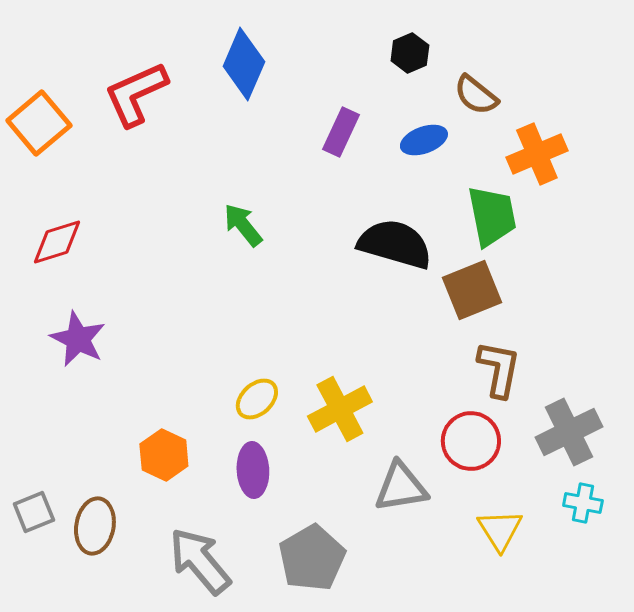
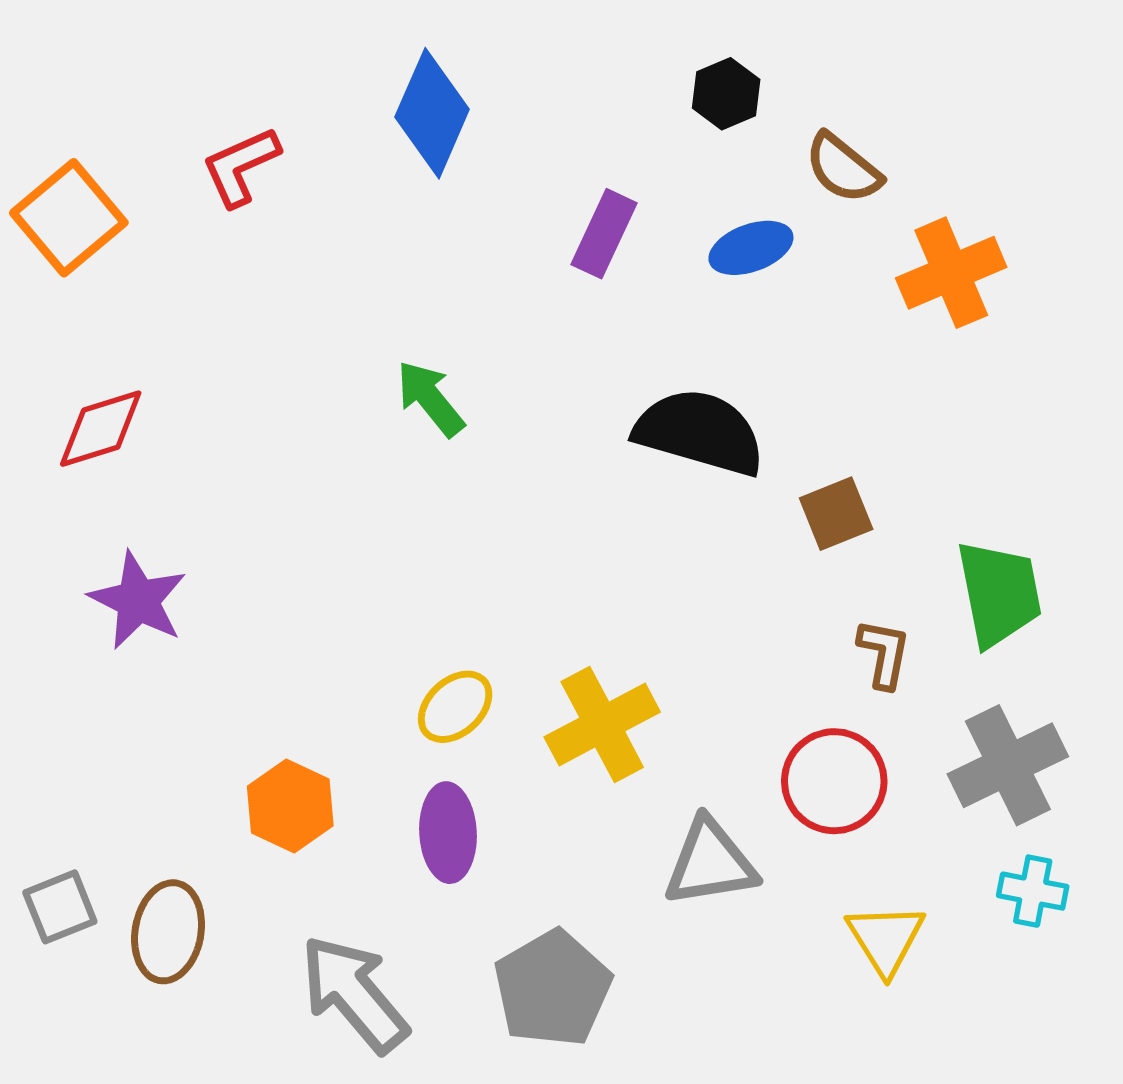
red L-shape: (136, 94) -> (241, 166), size x0.7
green trapezoid: (492, 216) -> (999, 593), moved
brown square: (472, 290) -> (836, 514), size x0.7
brown L-shape: (499, 369) -> (884, 654), size x0.7

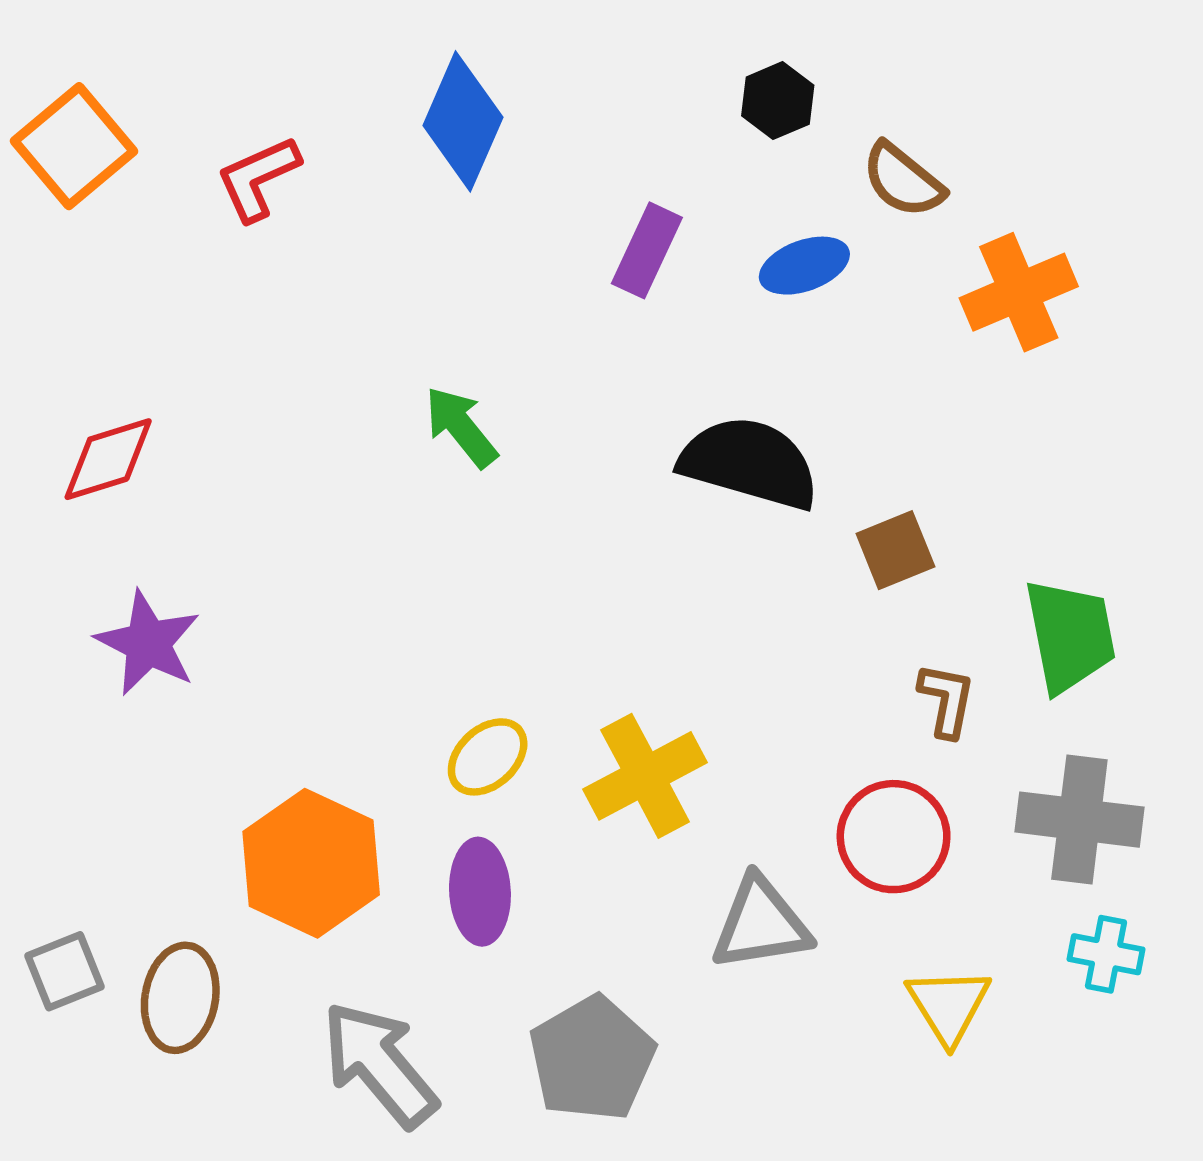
orange square: (69, 218) -> (74, 146), moved
gray cross: (1008, 765) -> (1079, 820), turned 33
orange hexagon: (290, 806) -> (311, 863), size x1.5

